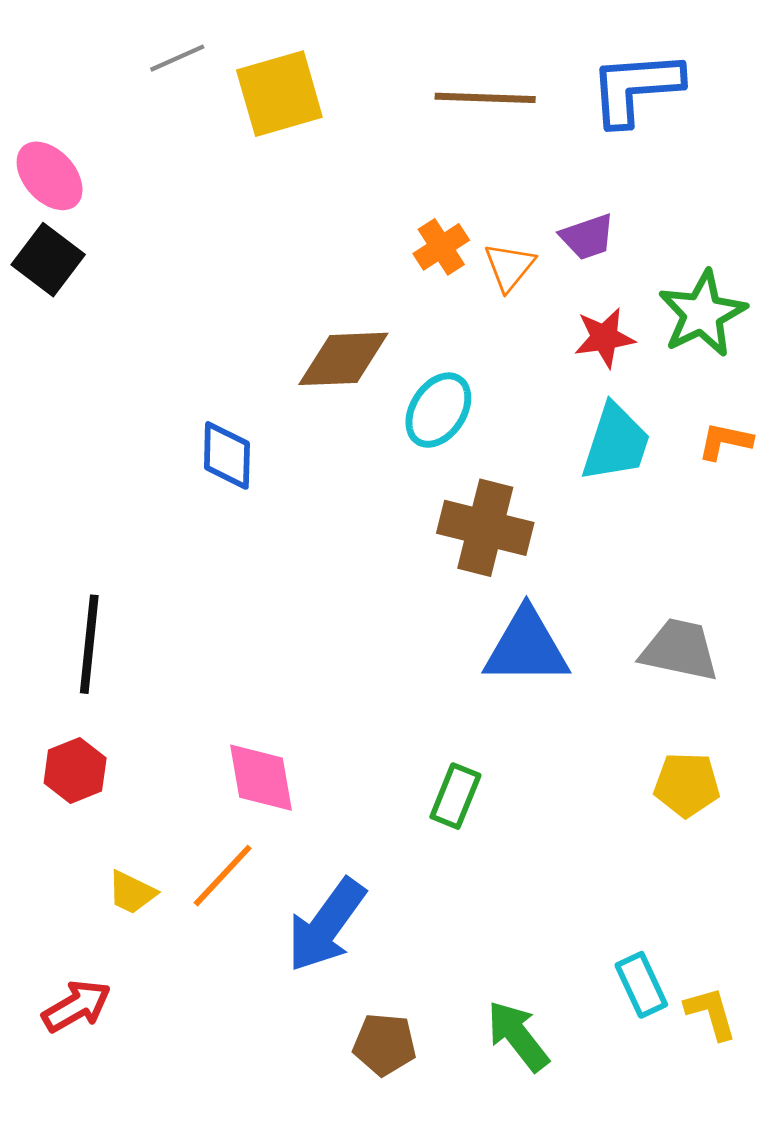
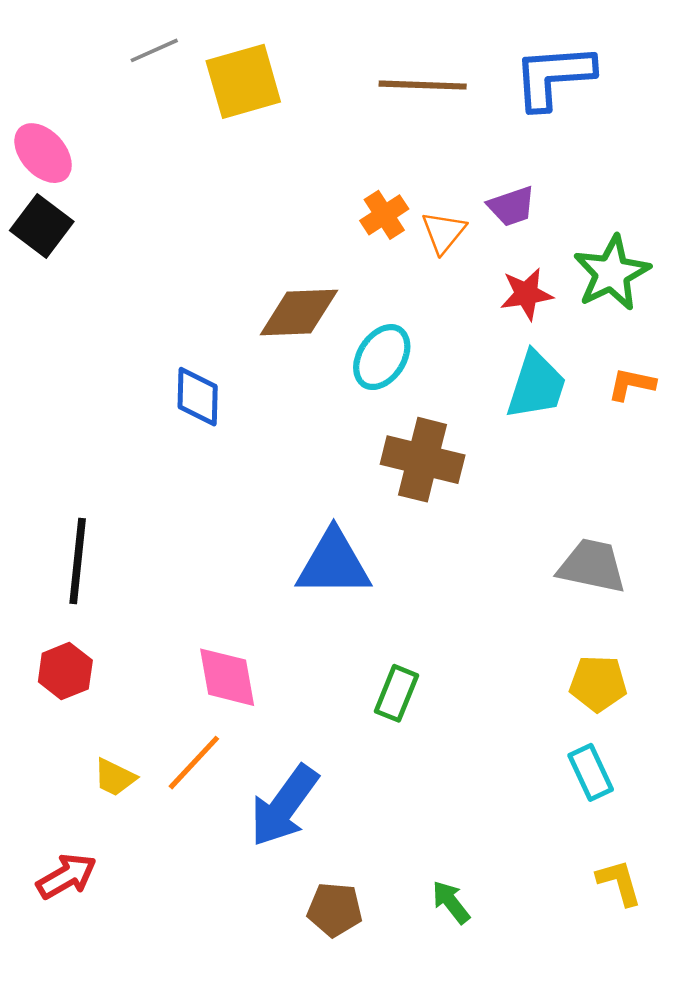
blue triangle: (526, 647) -> (334, 563), moved
cyan rectangle: (641, 985) -> (591, 772), moved
green arrow: (518, 1036) -> (451, 902), size x0.7

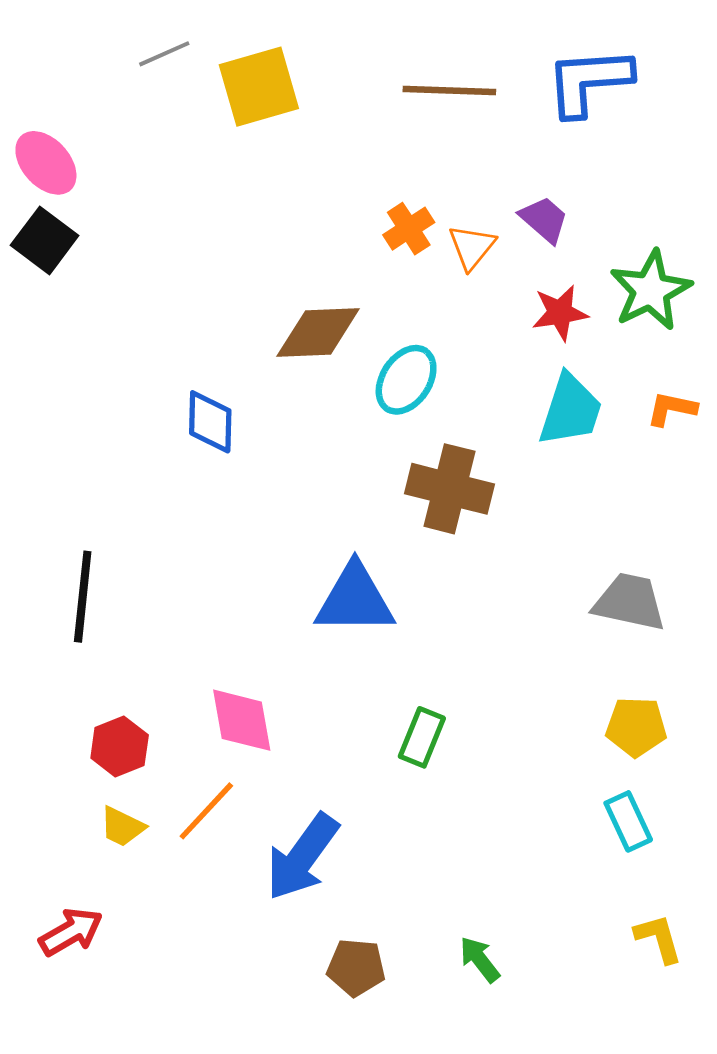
purple trapezoid: (512, 206) -> (544, 219), turned -120
red hexagon: (65, 671) -> (120, 747), moved

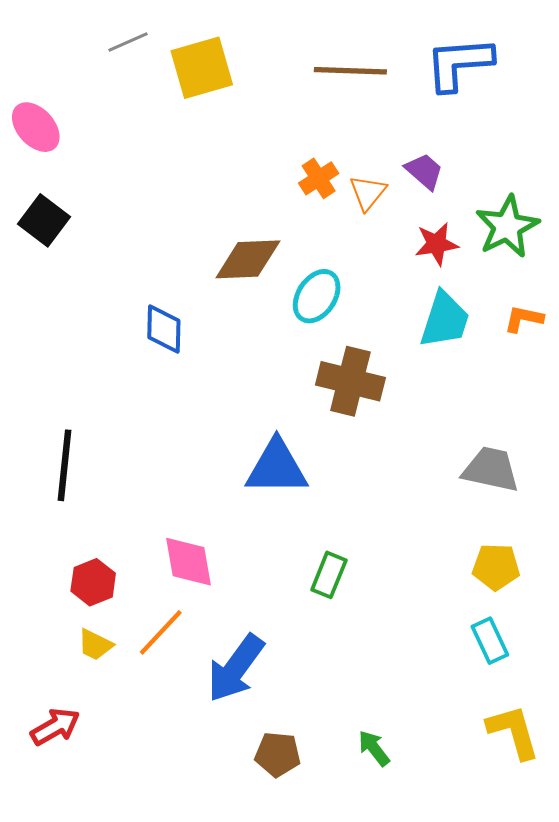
black square: (45, 240) -> (44, 220), moved
yellow L-shape: (658, 938) -> (513, 732), size x1.4

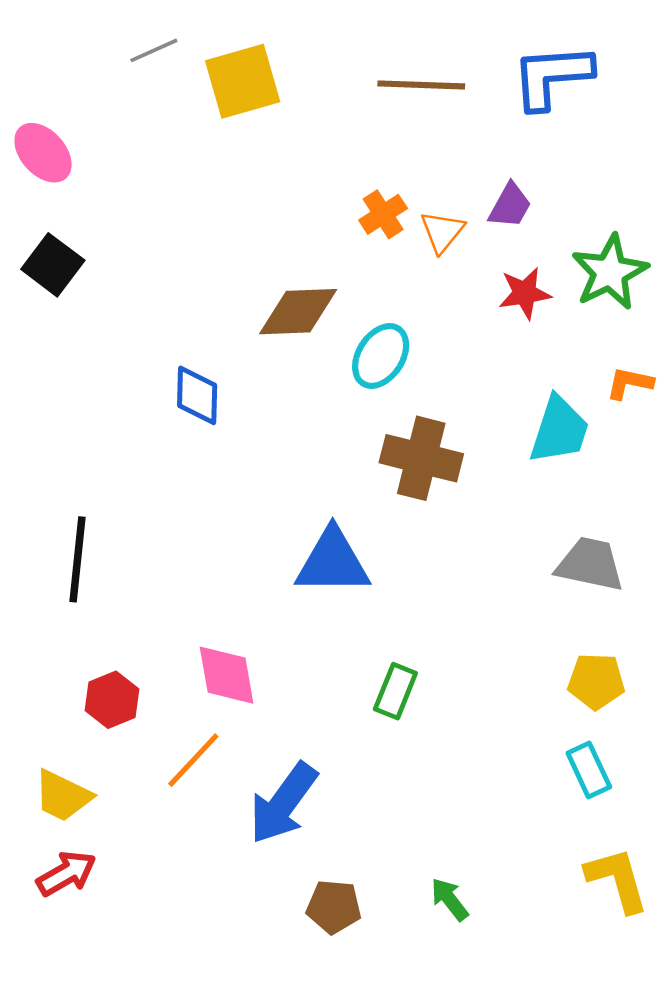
purple trapezoid: (424, 171) -> (510, 206), turned 78
cyan trapezoid: (445, 320) -> (559, 430), moved
yellow trapezoid: (95, 645) -> (63, 796), moved, size x1.4

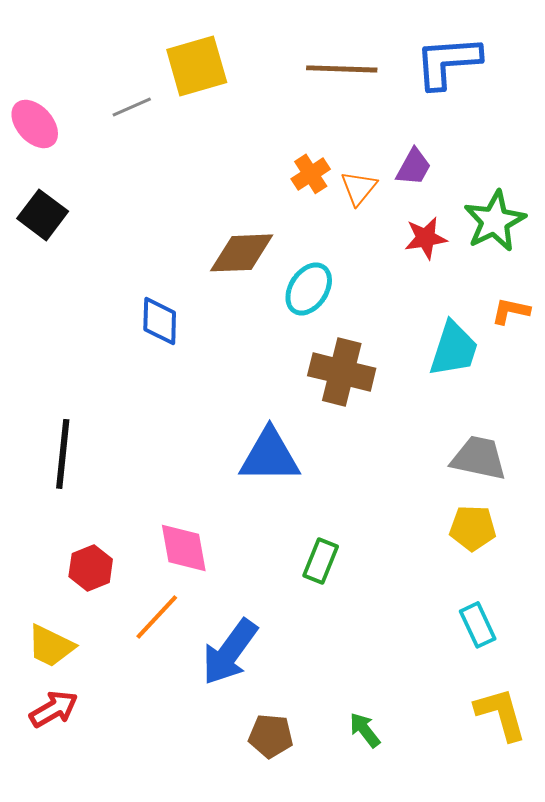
gray line: (154, 50) -> (132, 107), moved
yellow pentagon: (596, 681) -> (473, 528), moved

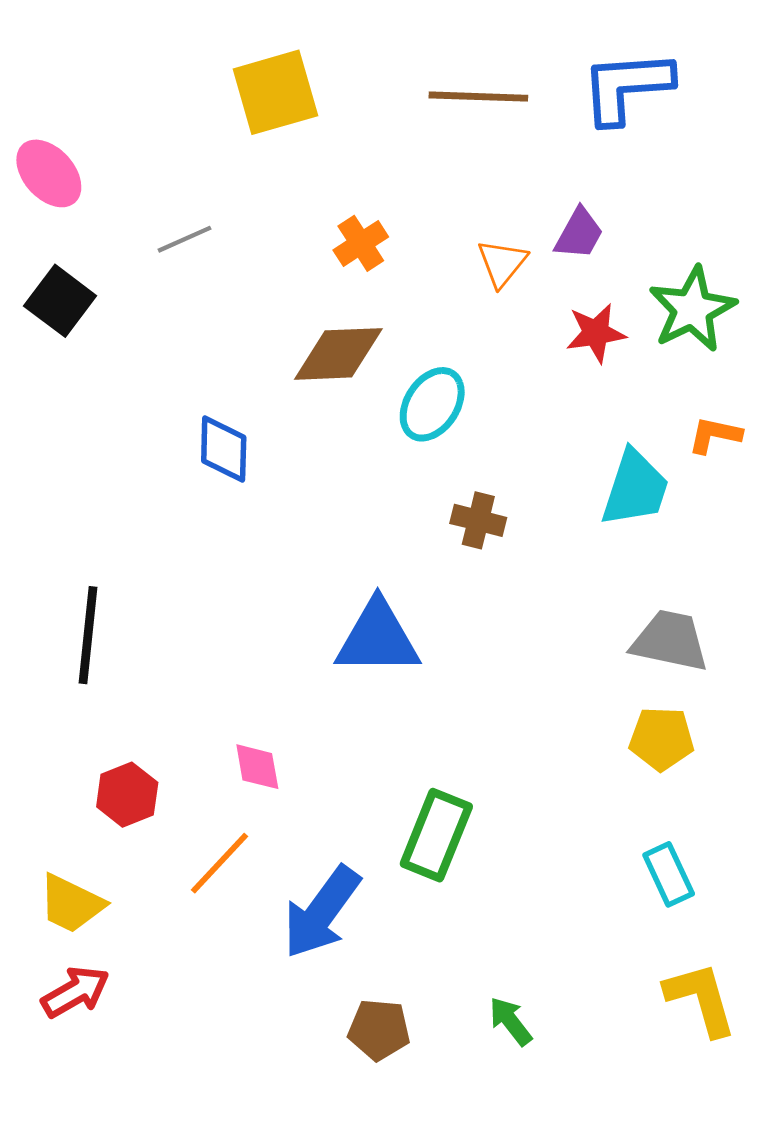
gray line: (132, 107) -> (185, 239), moved
orange cross: (311, 174) -> (361, 243), moved
brown cross: (342, 372) -> (478, 520), size x0.6
pink diamond: (184, 548) -> (257, 767), size x0.7
green rectangle: (321, 561) -> (436, 835), moved, size x1.4

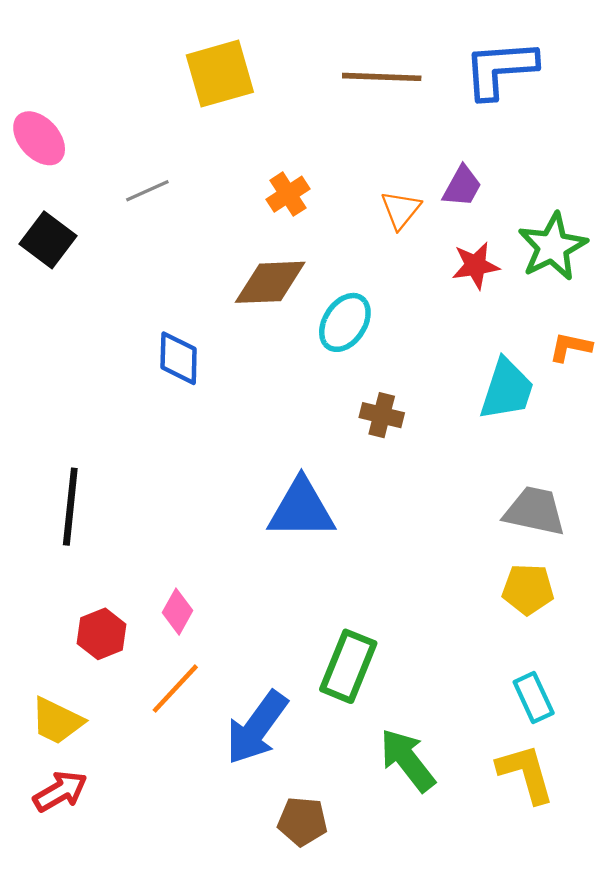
pink diamond: (257, 767) -> (177, 612), moved, turned 39
yellow L-shape: (701, 999) -> (526, 773), moved
green arrow: (510, 1021) -> (407, 760), moved, size x1.6

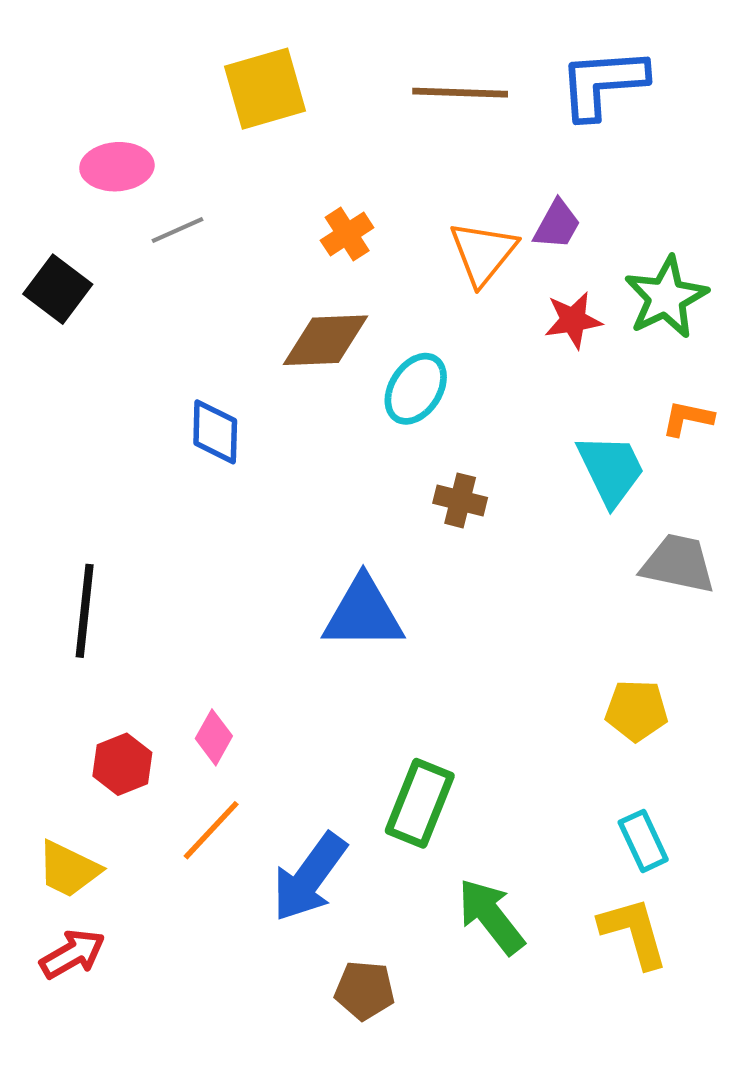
pink ellipse: (39, 138) -> (117, 167), moved, turned -52
orange triangle: (401, 210) -> (483, 253), size x1.4
cyan trapezoid: (507, 389) -> (611, 470), turned -44
gray trapezoid: (535, 511) -> (678, 564), moved

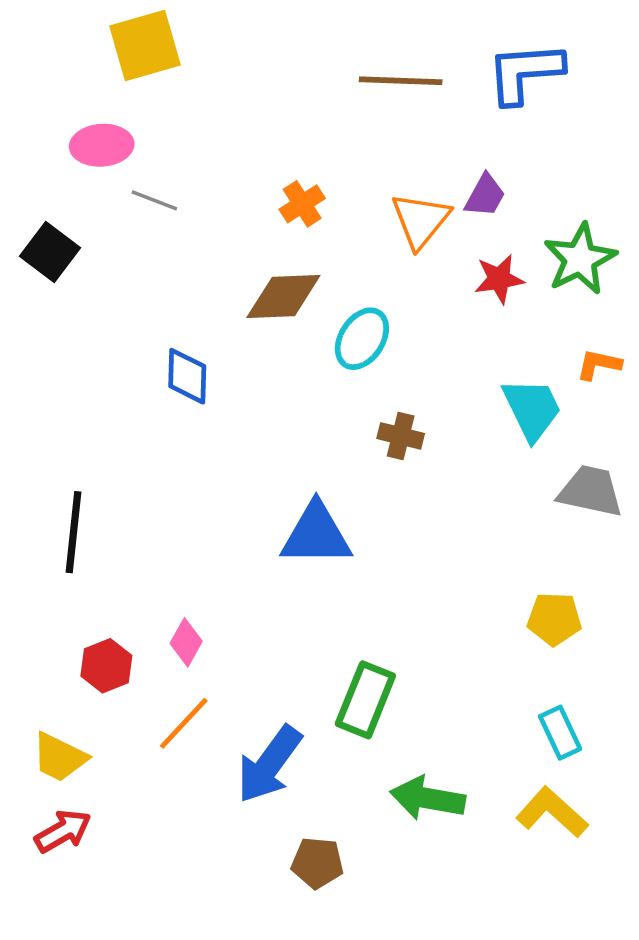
yellow square: (265, 89) -> (145, 46), moved
gray line: (178, 230) -> (154, 200), turned 45
green arrow: (491, 916) -> (428, 798), turned -42
yellow L-shape: (634, 932) -> (552, 812), turned -32

